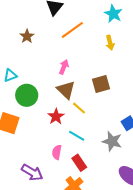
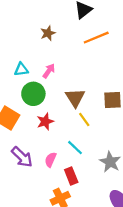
pink arrow: (64, 67) -> (49, 71), moved
red star: (56, 116) -> (45, 122), moved
purple arrow: (32, 172) -> (22, 157), moved

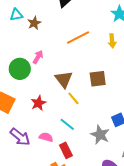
orange line: (96, 38) -> (78, 37), moved
cyan triangle: (21, 69) -> (16, 15), moved
green circle: (33, 94) -> (20, 69), moved
pink semicircle: (51, 160) -> (46, 137), turned 88

